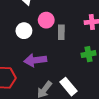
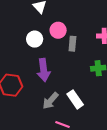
purple arrow: (35, 60) -> (44, 70), turned -95

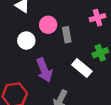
white rectangle: (75, 99) -> (82, 68), moved

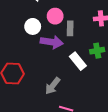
purple arrow: (44, 70) -> (52, 42), moved, turned -70

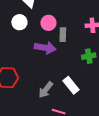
white circle: (33, 26) -> (19, 22), moved
white rectangle: (78, 61) -> (71, 85), moved

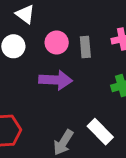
gray rectangle: (63, 35) -> (85, 47), moved

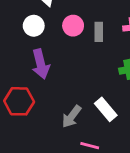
purple arrow: (56, 80) -> (41, 64), moved, turned 68

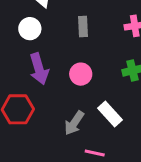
pink circle: (73, 26) -> (81, 74), moved
gray rectangle: (99, 32) -> (83, 27), moved

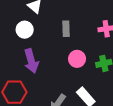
pink circle: (81, 74) -> (77, 59), moved

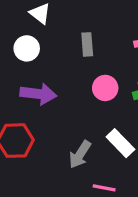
purple arrow: (31, 61) -> (38, 94), turned -65

